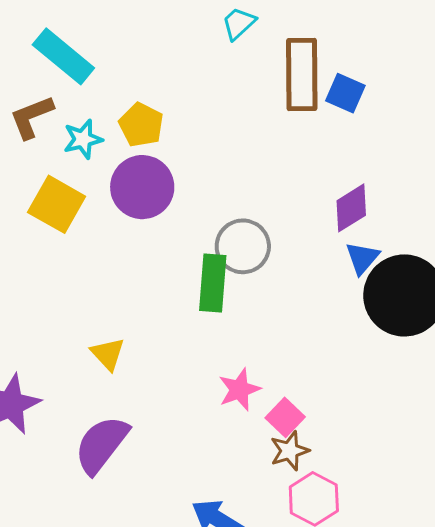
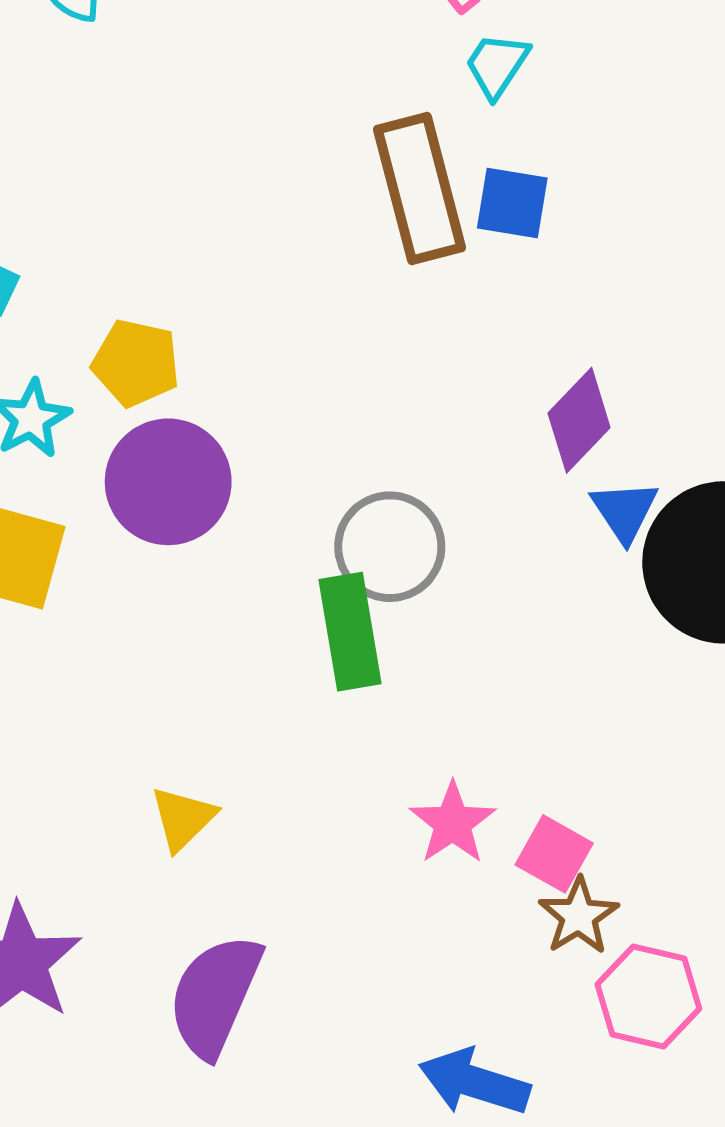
cyan trapezoid: (239, 23) -> (497, 65), moved
yellow triangle: (108, 354) -> (183, 818), turned 42

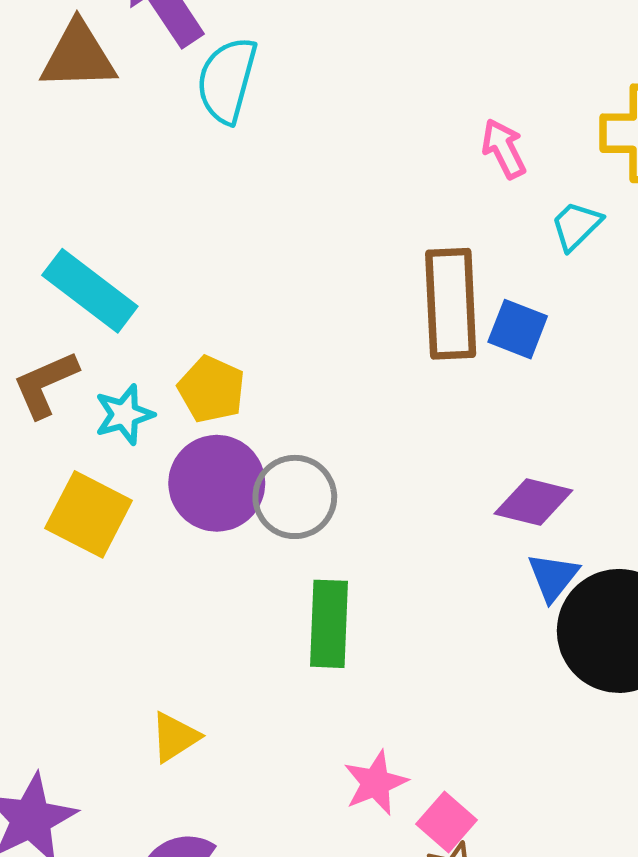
cyan trapezoid: (497, 65) -> (576, 226), moved
purple diamond: (579, 420) -> (533, 502), turned 48
gray circle: (390, 547) -> (295, 497), moved

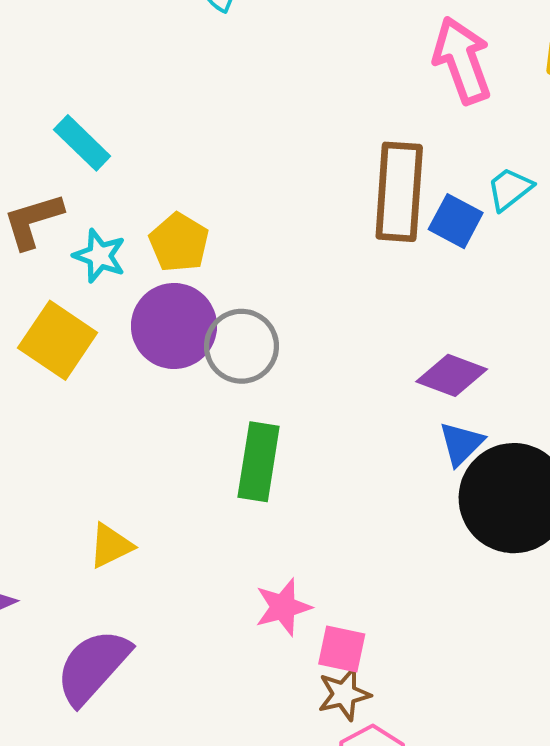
pink arrow: (504, 149) -> (462, 60), size x1.6
cyan trapezoid: (576, 226) -> (510, 189), moved
cyan rectangle: (90, 291) -> (82, 143), size x0.7
cyan star: (124, 415) -> (99, 256), turned 30
pink square: (446, 822) -> (342, 649), turned -36

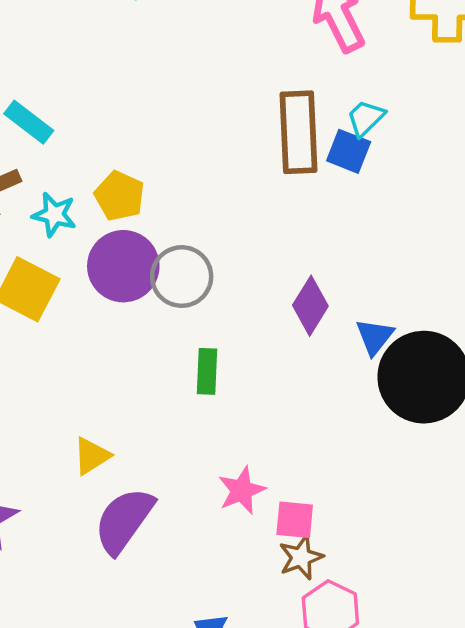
cyan trapezoid: (510, 189) -> (366, 118), moved
purple diamond: (452, 375) -> (310, 306), moved, turned -72
green rectangle: (259, 462) -> (207, 371), size x0.7
purple semicircle: (93, 667) -> (124, 521), moved

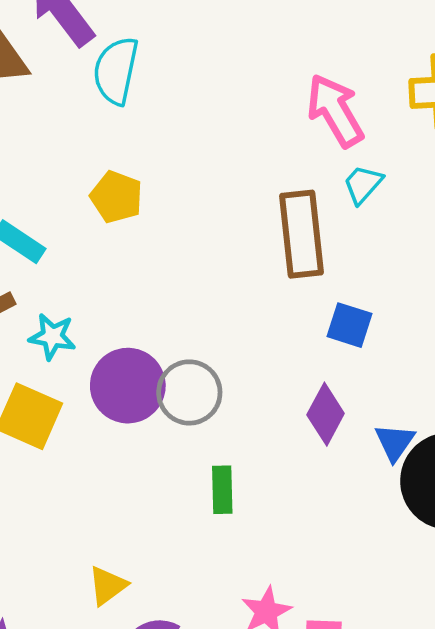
cyan trapezoid: (366, 118) -> (363, 184), moved
blue square: (349, 151) -> (350, 325), moved
yellow pentagon: (119, 196) -> (116, 197), moved

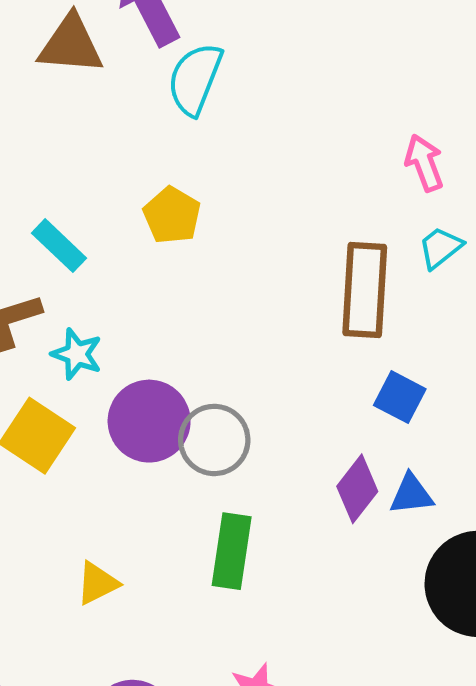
pink arrow: (335, 111) -> (424, 163), size x0.7
blue triangle: (395, 442) -> (411, 494), moved, turned 39
green rectangle: (222, 490) -> (232, 551), size x1.4
yellow triangle: (108, 586) -> (97, 583), moved

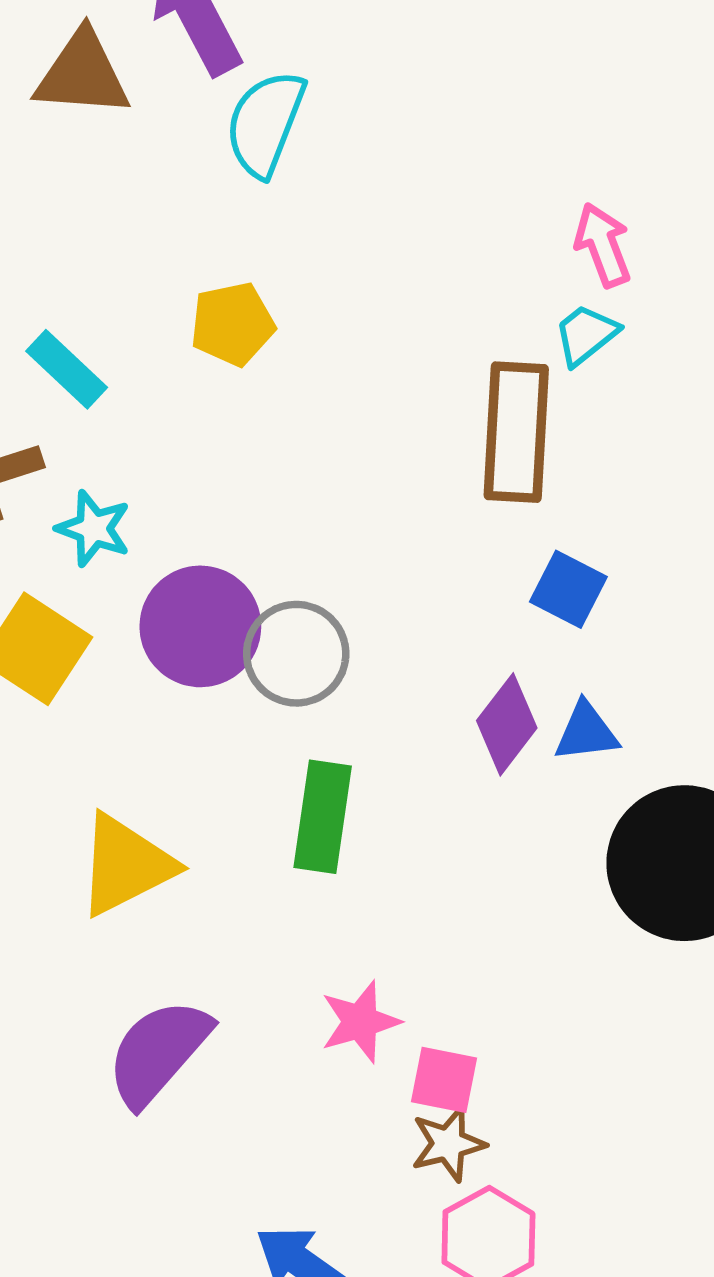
yellow pentagon: (172, 215) -> (232, 324), turned 30
cyan trapezoid: (440, 248) -> (586, 335), moved
yellow triangle: (97, 583) -> (126, 865), size x1.6

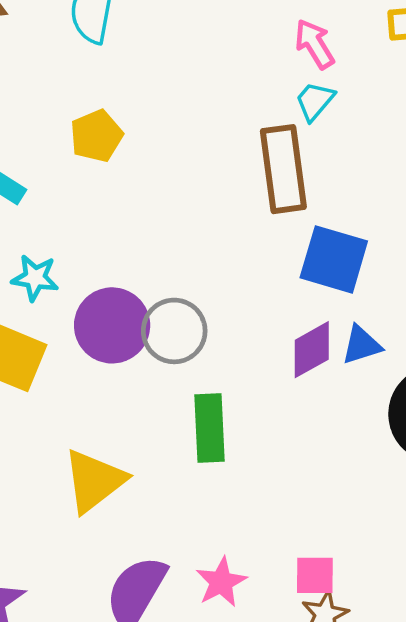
blue square: (568, 589) -> (334, 259), size x1.5
purple diamond: (507, 724) -> (312, 350), turned 34
pink star: (360, 1022) -> (221, 582), moved

